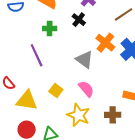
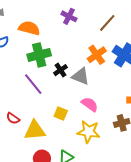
black cross: (79, 20) -> (61, 70), moved, turned 32
green cross: (50, 29) -> (39, 55), size x1.6
orange cross: (105, 43) -> (97, 55), turned 30

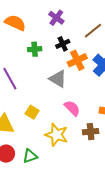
green cross: (39, 55) -> (35, 49), moved, size x0.6
black cross: (61, 70) -> (63, 44), moved
pink semicircle: (90, 104) -> (72, 108), moved

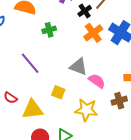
black cross: (63, 44) -> (85, 11), moved
gray triangle: (58, 79) -> (78, 67), moved

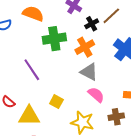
green cross: (49, 30) -> (54, 39), size x1.6
orange cross: (93, 33) -> (85, 47), moved
gray triangle: (78, 67) -> (89, 72), moved

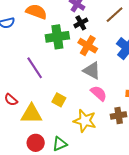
black cross: (92, 24) -> (81, 23), moved
orange cross: (85, 47) -> (88, 46), turned -30

